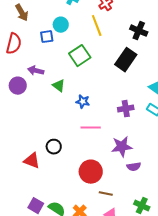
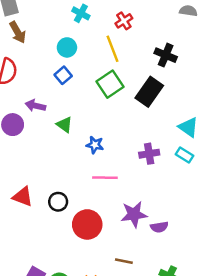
blue square: (47, 37) -> (63, 75), moved, turned -32
green square: (80, 56) -> (110, 84), moved
purple star: (122, 147) -> (134, 214), moved
red triangle: (32, 161) -> (23, 197), moved
red circle: (91, 172) -> (87, 224), moved

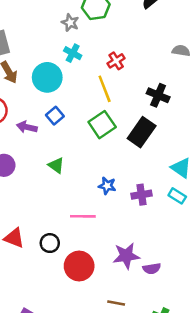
cyan circle: (67, 47) -> (47, 77), moved, size x1.5
purple arrow: (35, 106) -> (27, 127), moved
blue star: (95, 145) -> (107, 186), moved
pink line: (105, 178) -> (83, 216), moved

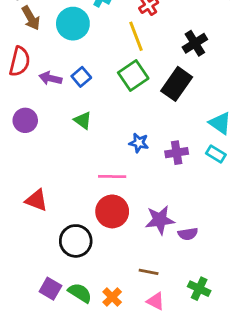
black cross: (158, 95) -> (195, 43), turned 35
blue square: (55, 116) -> (81, 77), moved
black circle: (50, 243) -> (76, 241), moved, size x1.5
red circle: (79, 266) -> (112, 211), moved

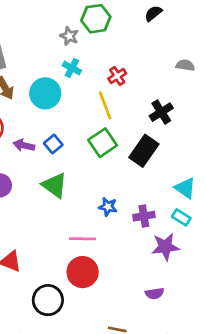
green triangle: (83, 120) -> (55, 185), size x1.5
purple star: (160, 220) -> (165, 247), moved

